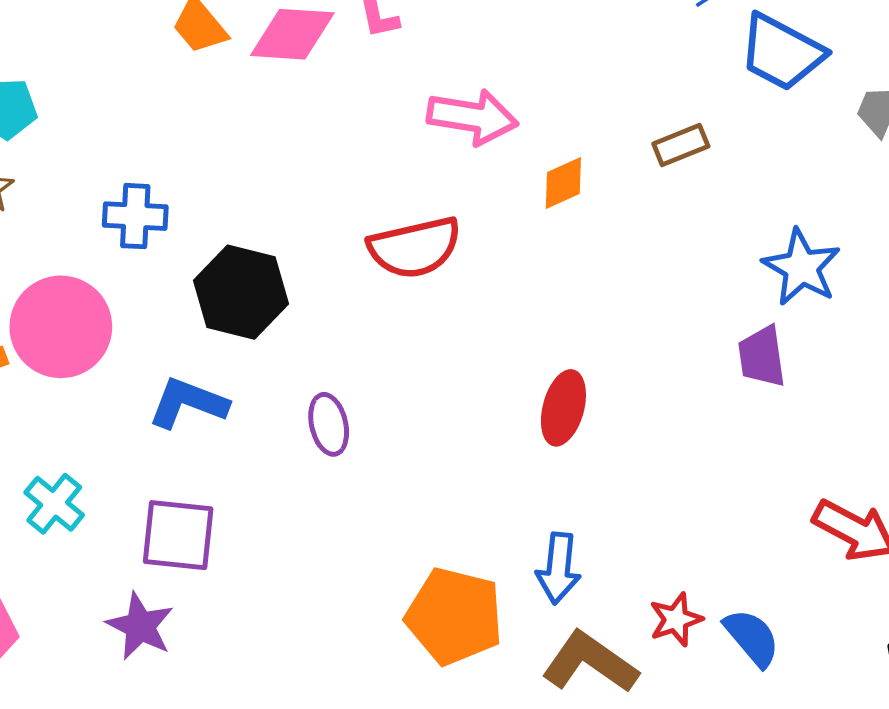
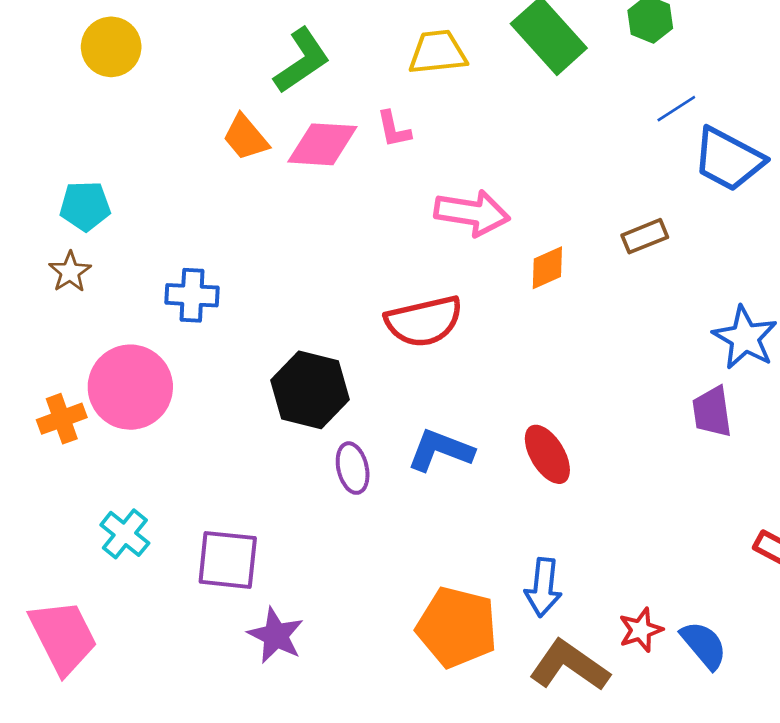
black hexagon: (241, 292) -> (310, 390), moved
blue L-shape: (188, 403) -> (440, 450), moved
red ellipse: (563, 408) -> (547, 454), turned -46
purple star: (140, 626) -> (276, 635), moved

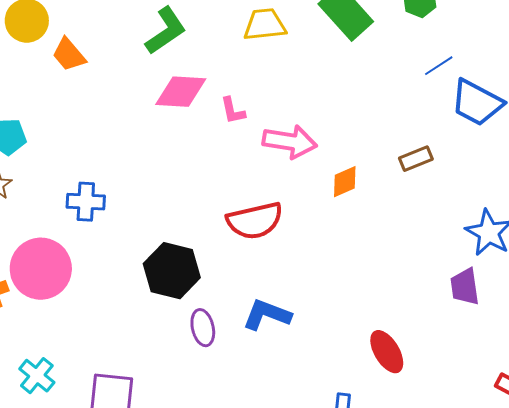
pink L-shape: (394, 129) -> (233, 111), moved
orange trapezoid: (246, 137) -> (69, 55), moved
red ellipse: (547, 454) -> (387, 352), moved

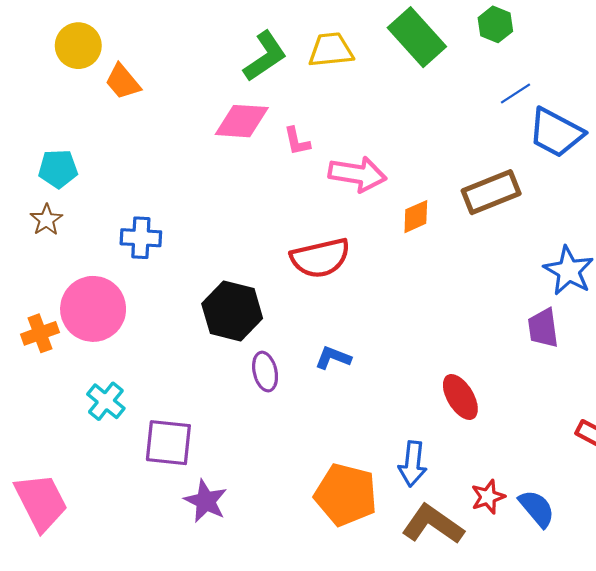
green L-shape: (166, 31) -> (265, 56), moved
brown rectangle: (416, 159) -> (491, 192), size x1.6
blue L-shape: (267, 315) -> (333, 358), size x0.7
cyan cross: (37, 376) -> (106, 401), moved

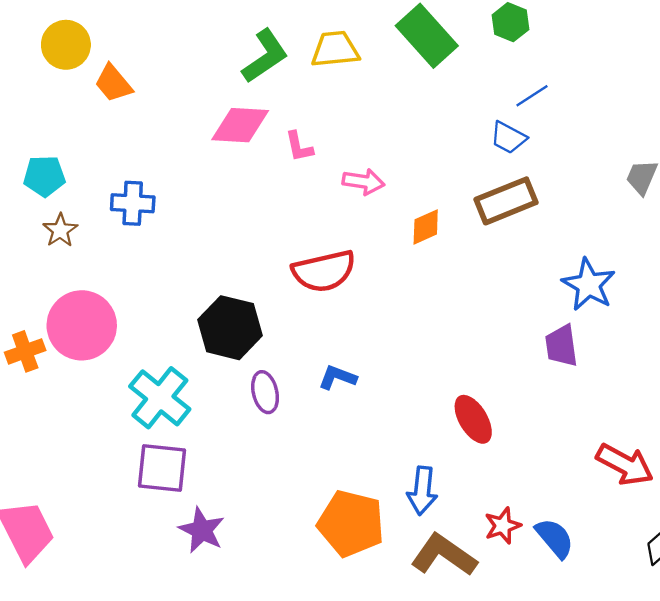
blue trapezoid: (556, 133) -> (508, 138), moved, size x0.6
pink arrow: (357, 174) -> (363, 182), size x0.7
brown star: (46, 220) -> (60, 230), moved
blue cross: (141, 238) -> (133, 203), moved
cyan cross: (106, 401) -> (160, 398), moved, size x1.5

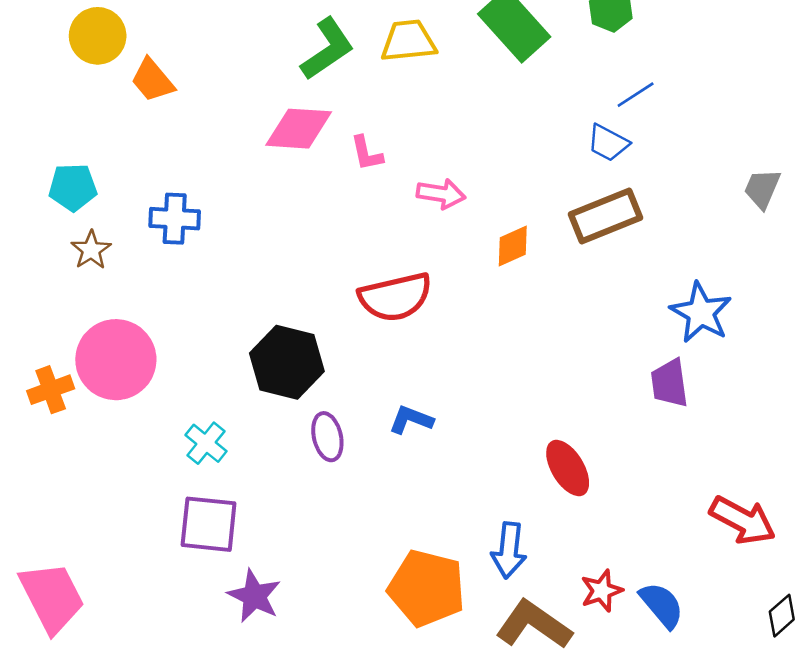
cyan cross: (160, 398) -> (206, 443), size x0.6

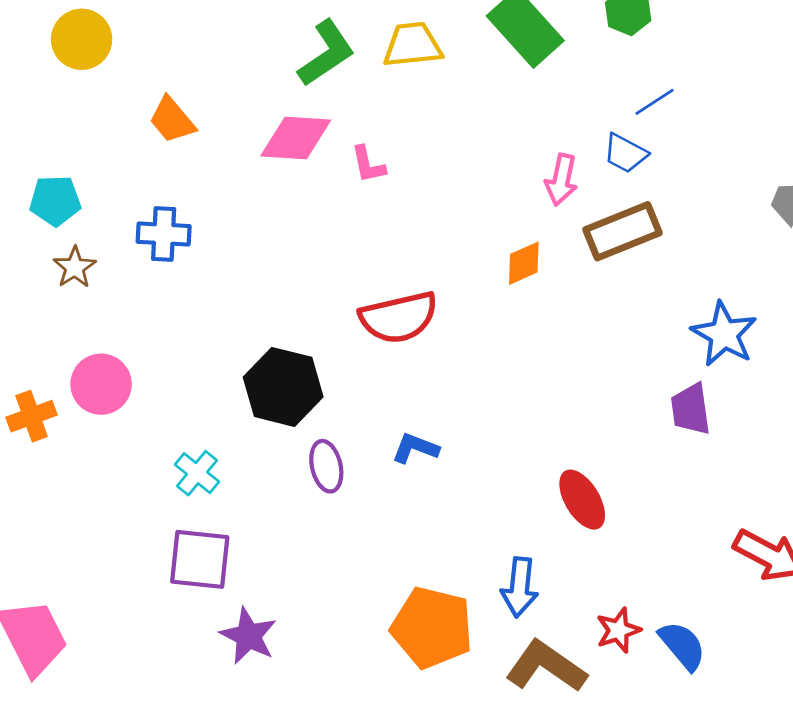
orange trapezoid: (152, 80) -> (172, 120), moved
pink arrow: (441, 194) -> (561, 180), moved, turned 93
pink circle: (116, 360) -> (101, 384), size x0.7

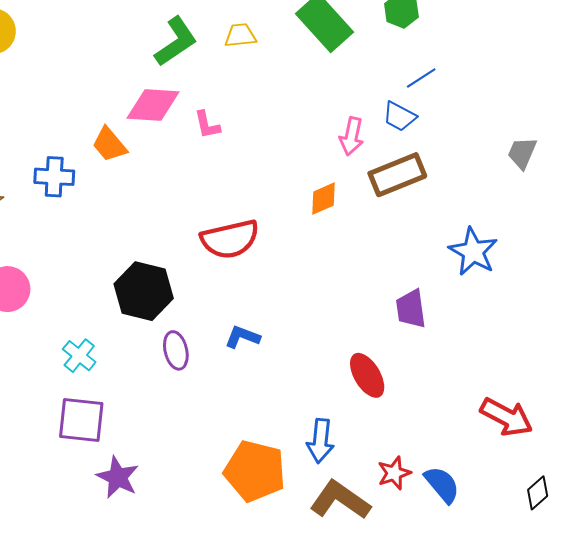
yellow trapezoid: (413, 45) -> (240, 35), size x0.7
orange trapezoid: (172, 120) -> (109, 145), moved
purple trapezoid: (691, 409) -> (411, 309), moved

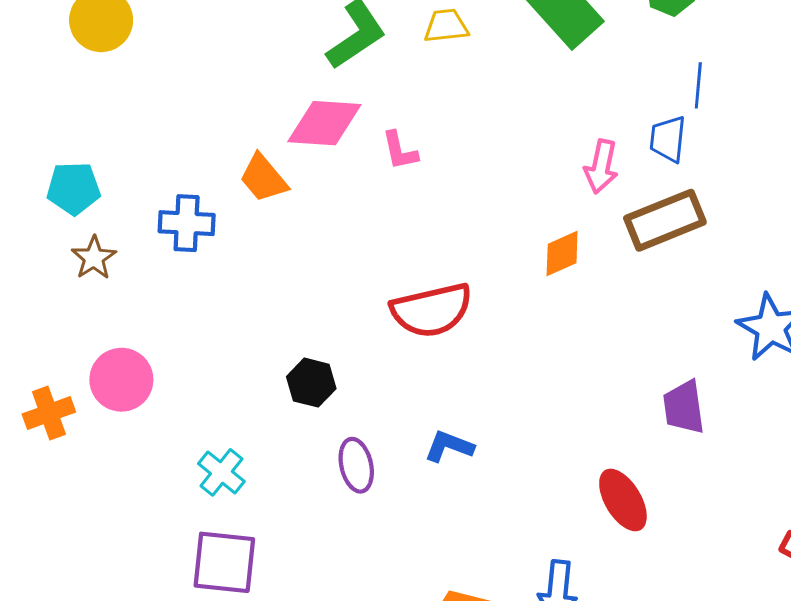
blue line: (421, 78) -> (698, 85), turned -52
blue trapezoid: (399, 116) -> (668, 139), turned 68
black hexagon: (144, 291) -> (311, 383), size x0.6

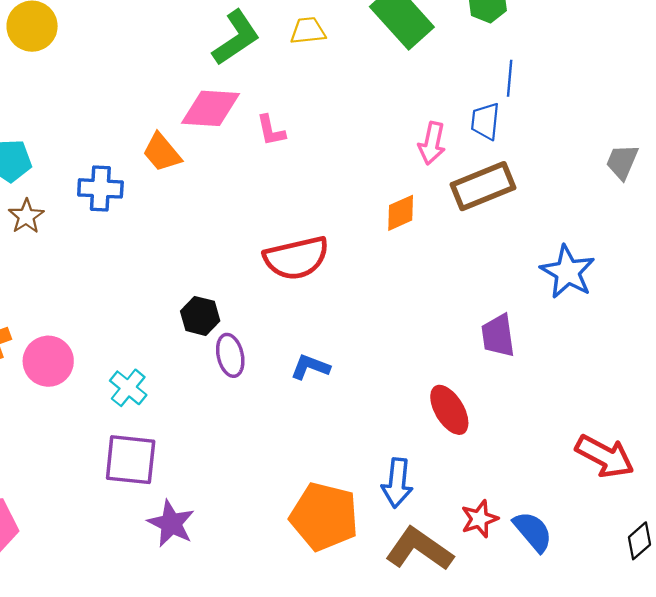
pink circle: (121, 380) -> (48, 361), moved
purple ellipse: (356, 465) -> (230, 355), moved

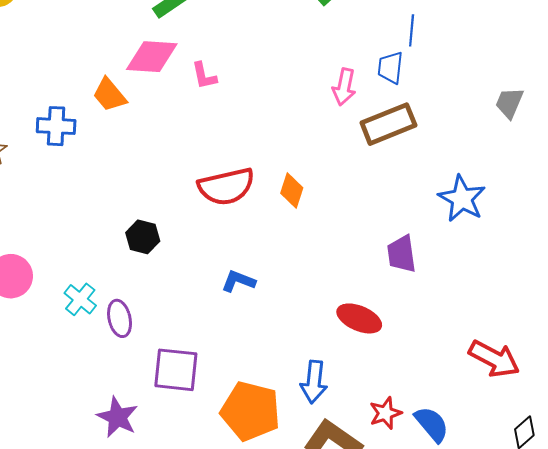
orange diamond: (401, 213) -> (292, 191), moved, turned -48
purple ellipse: (230, 355) -> (120, 318), moved
red ellipse: (449, 410) -> (359, 318), turned -36
purple square: (131, 460) -> (176, 370), moved

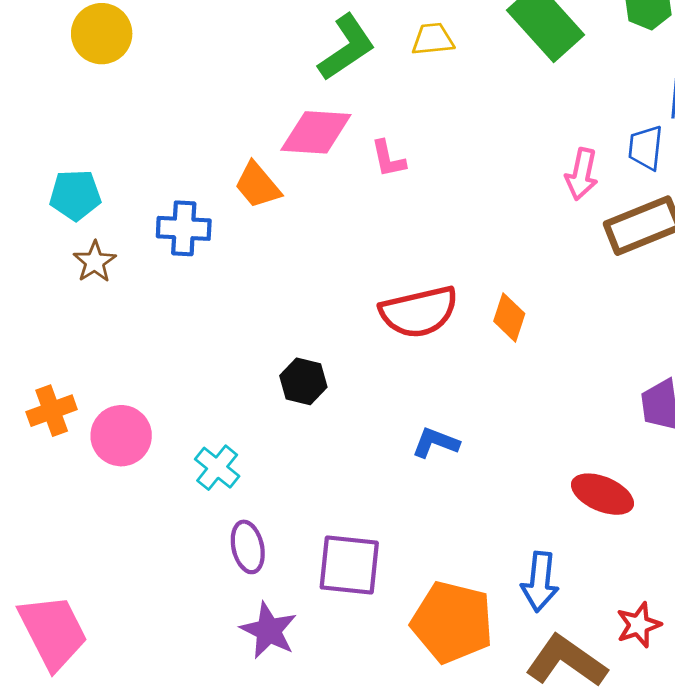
purple ellipse: (120, 318) -> (248, 547), moved

